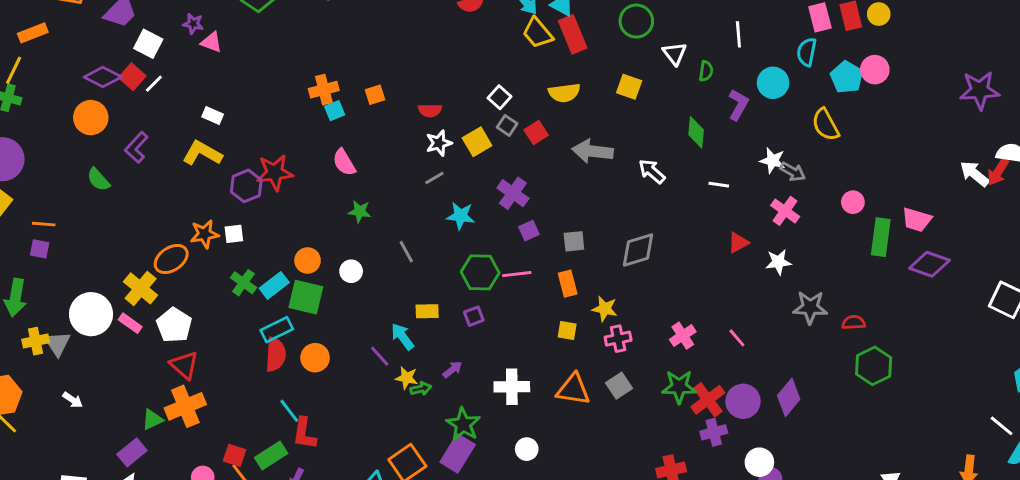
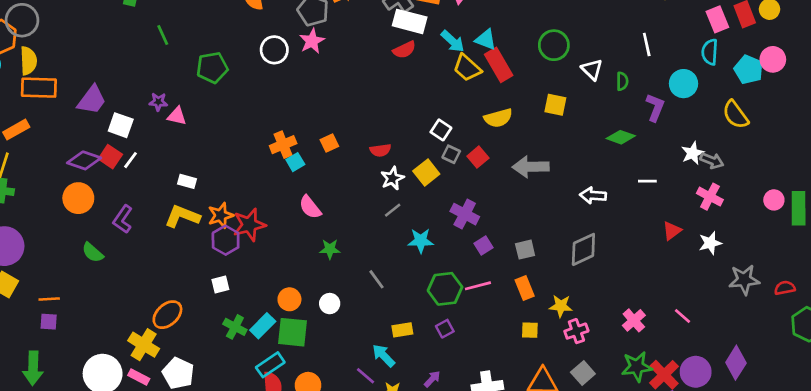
green diamond: (696, 132) -> (621, 137), turned -68
white star: (773, 161) -> (693, 153), turned -30
white arrow: (652, 171) -> (593, 195), moved, turned -30
pink circle: (853, 202) -> (774, 200), moved
orange star: (205, 234) -> (221, 215), moved

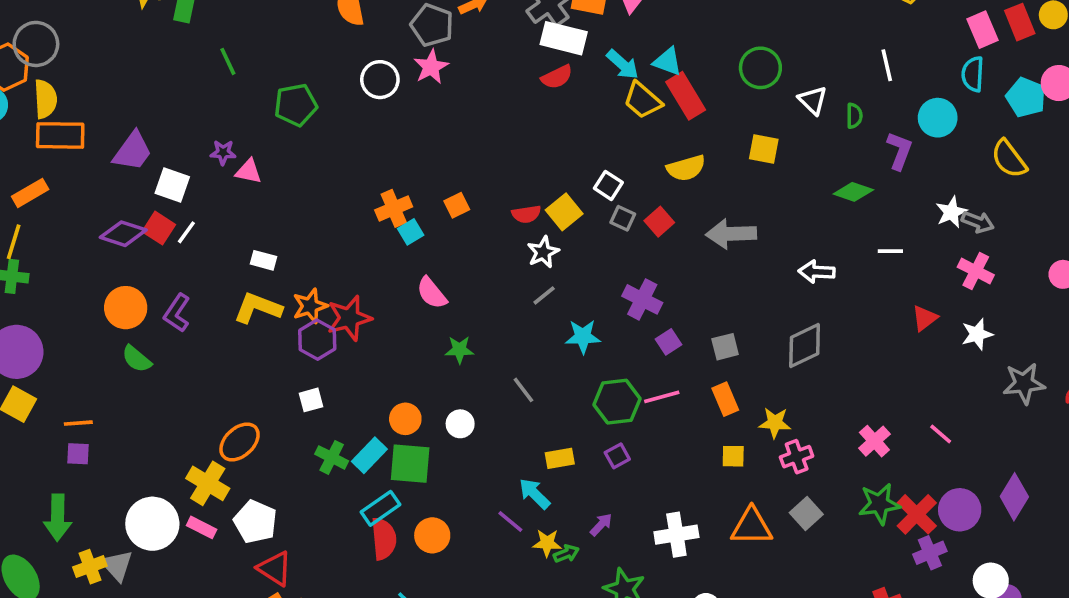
yellow square: (426, 172) -> (564, 212), moved
orange circle: (78, 198) -> (126, 308), moved

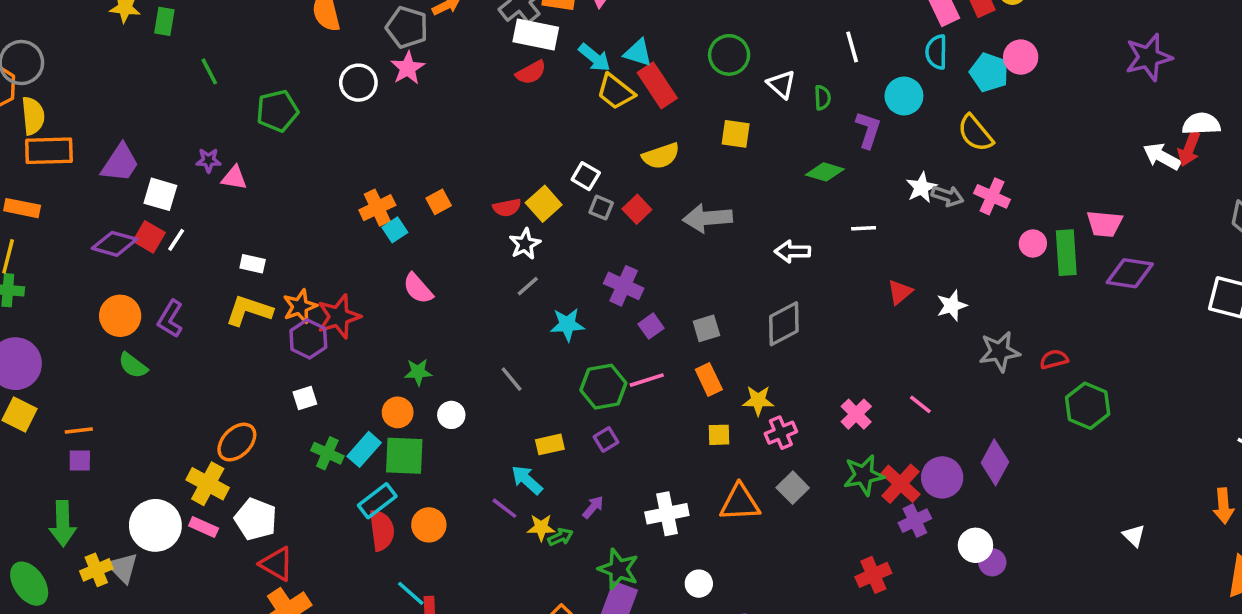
orange rectangle: (30, 193) -> (22, 208), turned 44
pink cross: (976, 271) -> (992, 196), moved
green star: (459, 350) -> (418, 372), moved

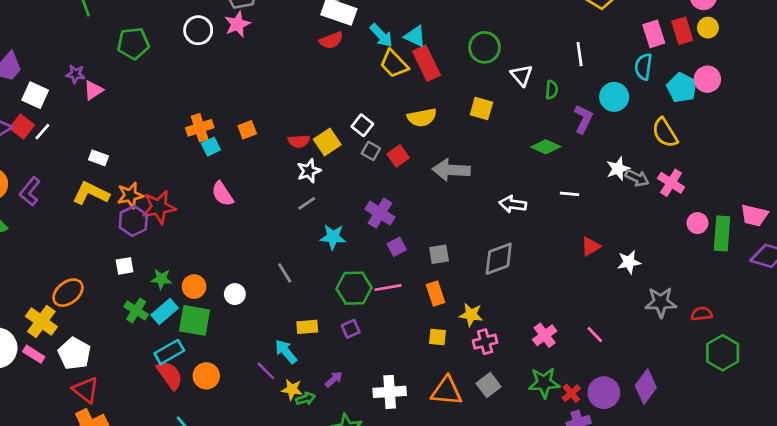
pink triangle: (234, 178) -> (93, 90), turned -50
green star: (418, 372) -> (161, 279), moved
red cross: (900, 484) -> (571, 393), size x0.6
red semicircle: (382, 530) -> (170, 375), turned -36

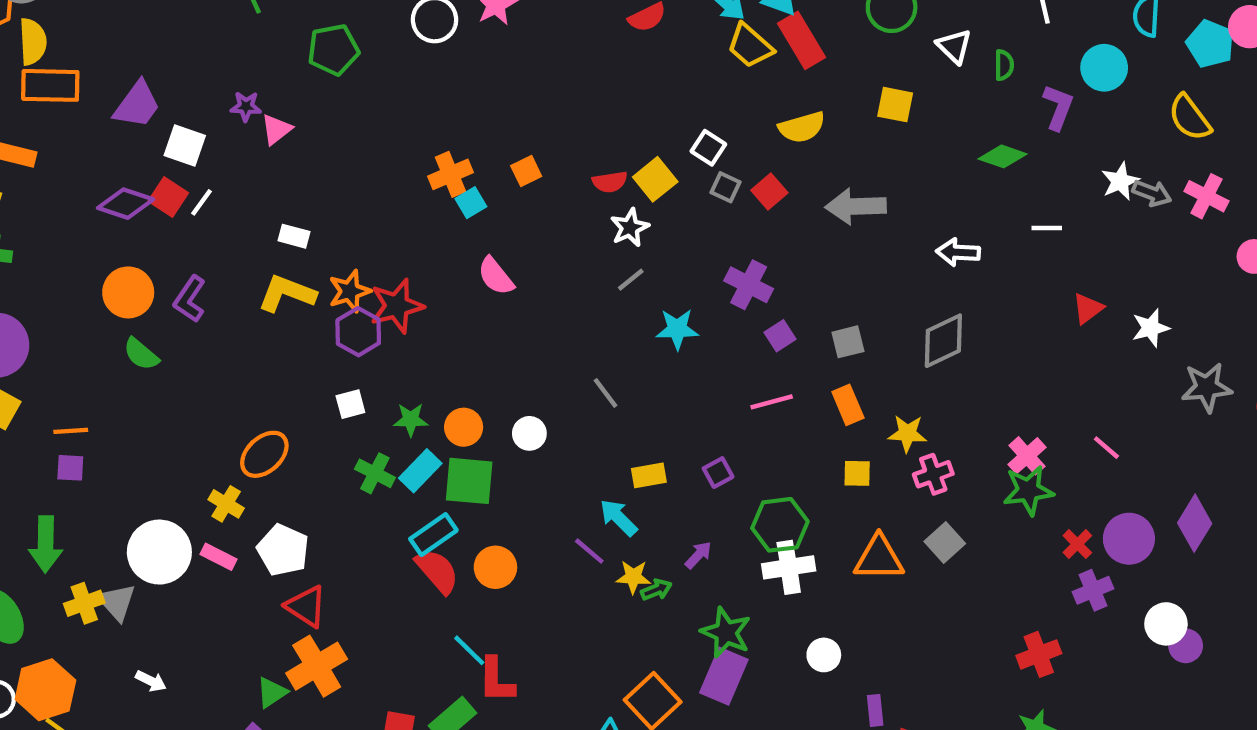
green hexagon: (354, 288) -> (780, 525), moved
yellow cross: (41, 321) -> (226, 504), size x0.7
green star: (544, 383) -> (1028, 490), moved

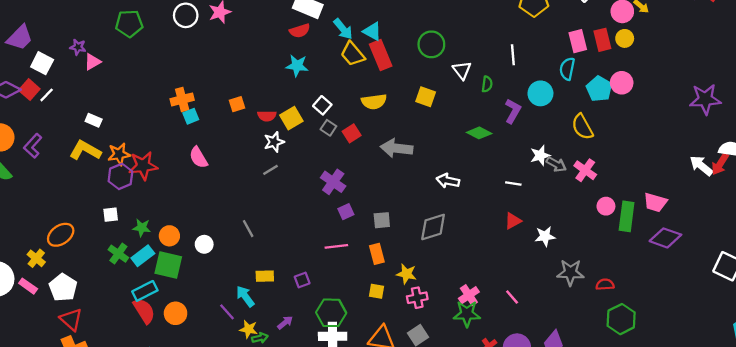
orange square: (526, 171) -> (237, 104), moved
white line: (1047, 228) -> (513, 184), moved
cyan star: (677, 329) -> (297, 66), moved

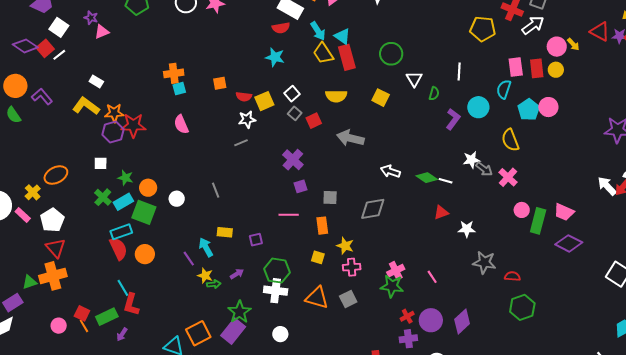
green diamond: (479, 133) -> (427, 178), moved
purple L-shape: (33, 146) -> (42, 97), turned 90

